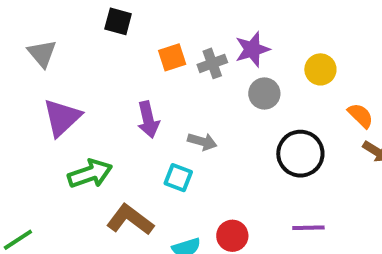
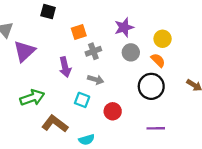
gray cross: (212, 63) -> (93, 51), moved
orange semicircle: (361, 116) -> (158, 60), moved
purple triangle: (62, 118) -> (24, 51), moved
red circle: (232, 236) -> (113, 111), moved

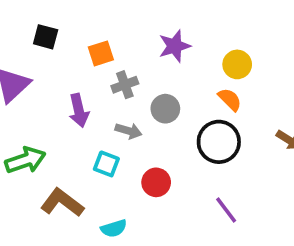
black square: (48, 12) -> (46, 37), moved
gray circle: (131, 52) -> (165, 109), moved
purple line: (156, 128) -> (226, 210), turned 54

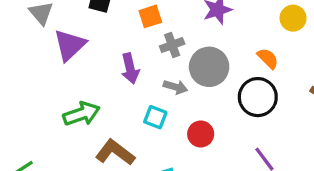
yellow circle: (237, 64) -> (293, 18), moved
gray circle: (165, 109) -> (209, 67), size x1.5

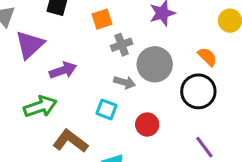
purple arrow: (130, 69) -> (63, 70), moved, turned -96

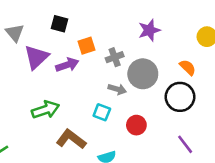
orange square: (102, 19) -> (86, 46), moved
purple arrow: (63, 70) -> (67, 65), moved

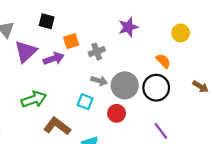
gray circle: (143, 74) -> (125, 85), moved

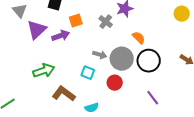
yellow circle: (181, 33) -> (182, 14), moved
gray cross: (97, 52) -> (106, 22), moved, turned -32
orange semicircle: (163, 61) -> (139, 38), moved

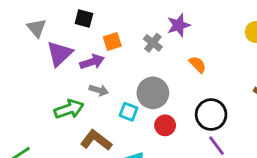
gray arrow: (100, 55) -> (99, 90), moved
gray circle: (122, 59) -> (153, 93), moved
black circle: (149, 61) -> (211, 115), moved

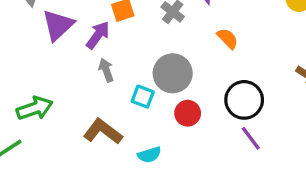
purple arrow: (92, 62) -> (98, 35), turned -35
gray arrow: (99, 90) -> (106, 70), turned -126
green arrow: (69, 109) -> (35, 108), moved

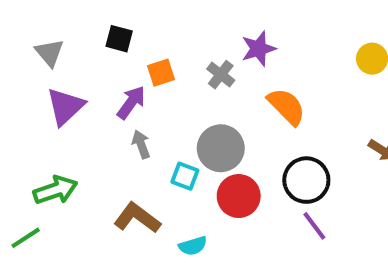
purple triangle: (58, 25) -> (65, 106), moved
orange semicircle: (227, 38) -> (286, 106), size x1.5
red circle: (188, 113) -> (239, 196), size x1.4

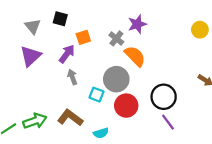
gray triangle: (49, 53) -> (33, 26), moved
orange semicircle: (286, 106) -> (135, 56), moved
green arrow: (55, 190) -> (35, 121), moved

